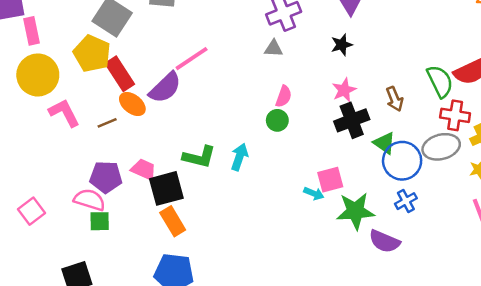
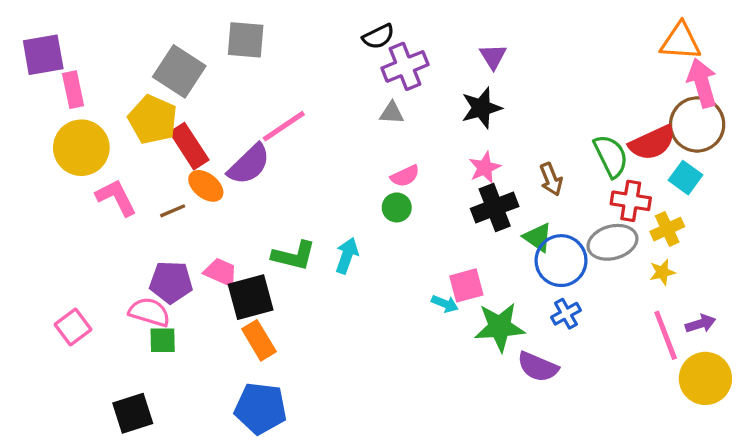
black star: (342, 45) -> (481, 108), size x1.4
pink semicircle: (284, 96) -> (405, 176), turned 45

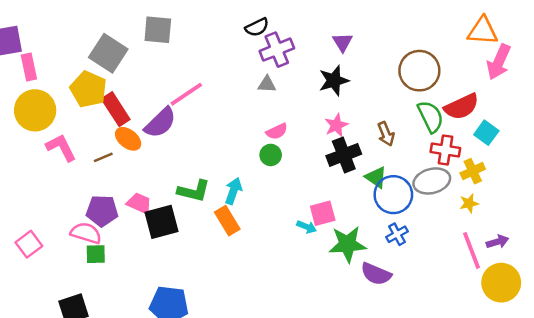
pink arrow: (702, 83) -> (499, 62), turned -140
brown circle: (697, 124) -> (419, 71), moved
orange rectangle: (259, 340) -> (227, 221), moved

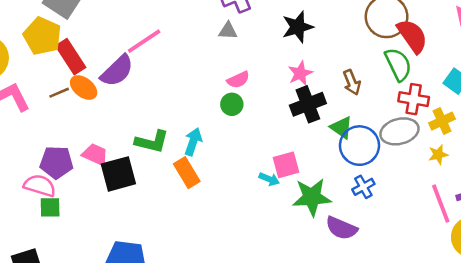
red semicircle: (462, 107) -> (412, 36), moved, turned -100
brown line: (103, 157) -> (59, 93), moved

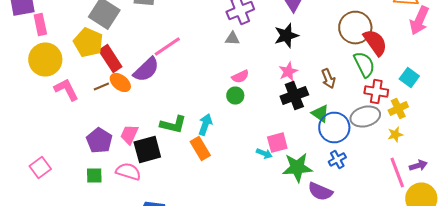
pink trapezoid: (95, 155) -> (129, 134), turned -90
purple pentagon: (56, 162) -> (99, 140), turned 30
pink semicircle: (40, 186) -> (128, 172), moved

